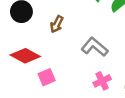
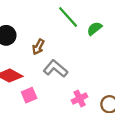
gray L-shape: (95, 47) -> (55, 69), moved

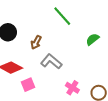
green semicircle: (94, 28) -> (93, 39), moved
pink cross: (80, 99) -> (72, 88), turned -32

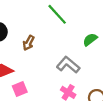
gray L-shape: (51, 62) -> (68, 65), moved

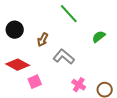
gray L-shape: (68, 65) -> (64, 57), moved

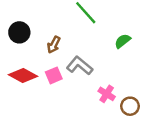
pink square: (35, 82) -> (54, 75), moved
pink cross: (79, 85) -> (107, 94), moved

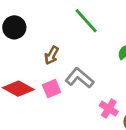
black circle: (19, 32) -> (14, 27), moved

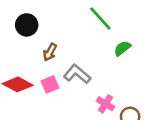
green line: (86, 21) -> (100, 18), moved
black circle: (14, 27) -> (27, 25), moved

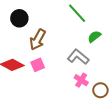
brown arrow: (50, 52) -> (38, 40), size x1.5
gray L-shape: (77, 74) -> (78, 57), moved

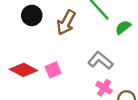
green semicircle: (94, 37) -> (123, 27), moved
brown arrow: (38, 40) -> (66, 23), moved

